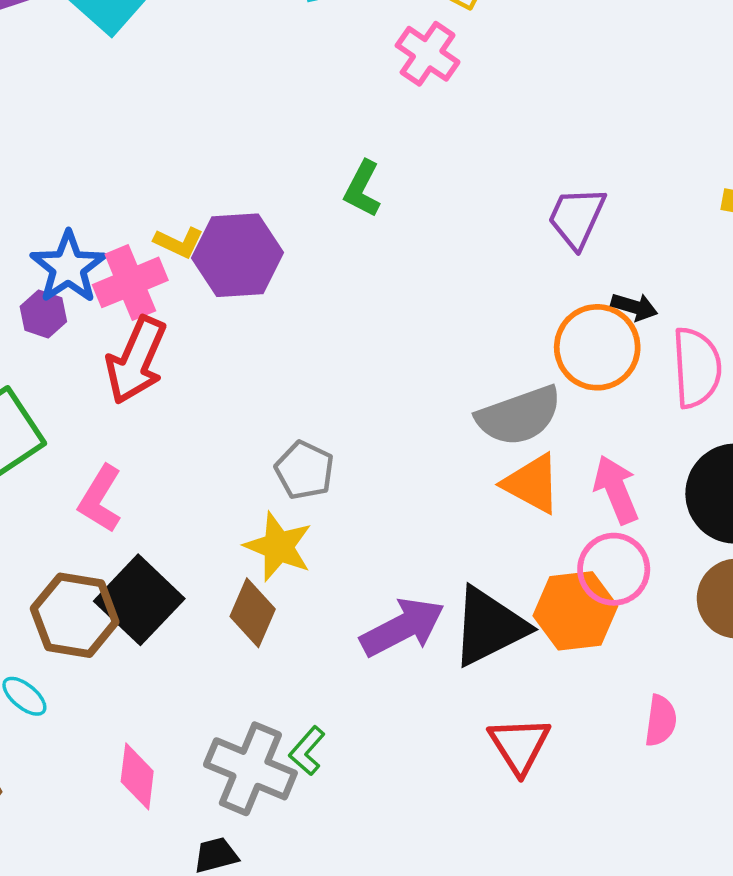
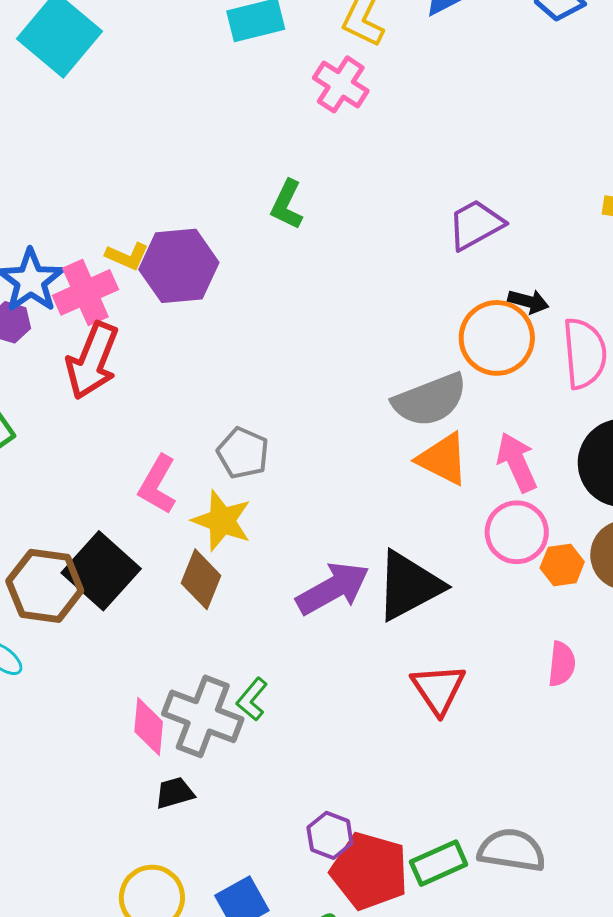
purple trapezoid: (577, 218) -> (476, 225), turned 38
pink L-shape: (100, 499) -> (157, 485), moved
orange hexagon: (575, 611) -> (562, 565), moved, size x0.6
pink diamond: (137, 776) -> (149, 727), moved

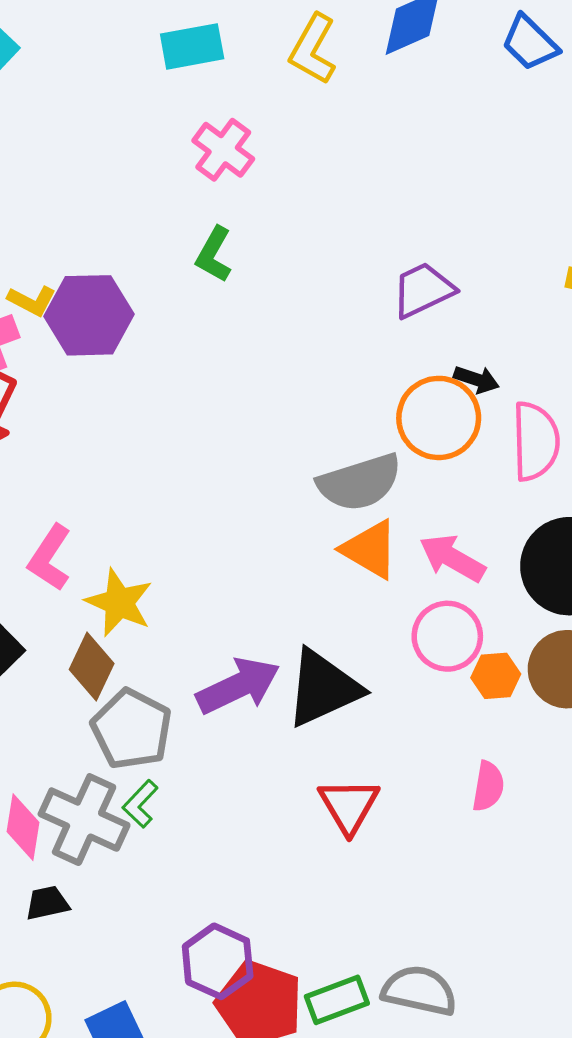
pink cross: (341, 84) -> (223, 150), moved
gray pentagon: (243, 453) -> (132, 729), moved, size x1.4
pink arrow: (517, 462) -> (452, 558), turned -40
purple hexagon: (330, 835) -> (218, 961), size x1.4

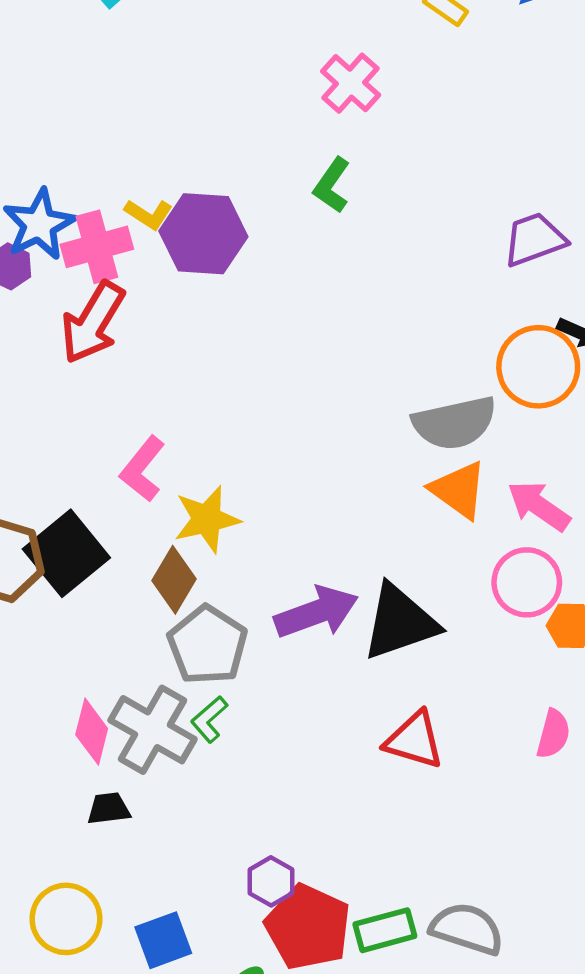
yellow star: (119, 603) -> (207, 519), turned 30
red triangle: (349, 806) -> (414, 740), turned -48
purple hexagon: (218, 961) -> (271, 881), size x0.7

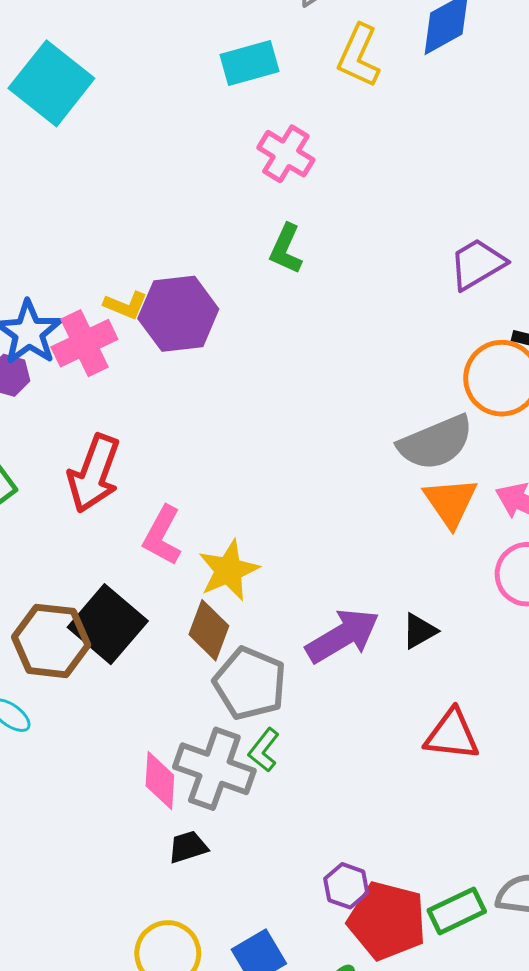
red arrow: (93, 322) -> (94, 474), moved
orange triangle: (459, 490) -> (450, 502), turned 30
black triangle: (400, 622) -> (419, 631), size x0.5

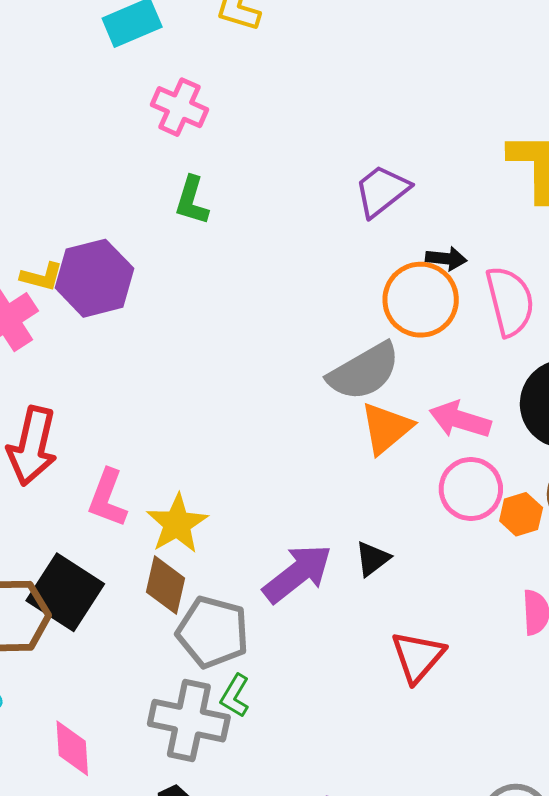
orange triangle: (450, 502) -> (386, 428), turned 32
red triangle: (452, 735) -> (418, 657), turned -48
pink diamond: (160, 780) -> (72, 748), moved

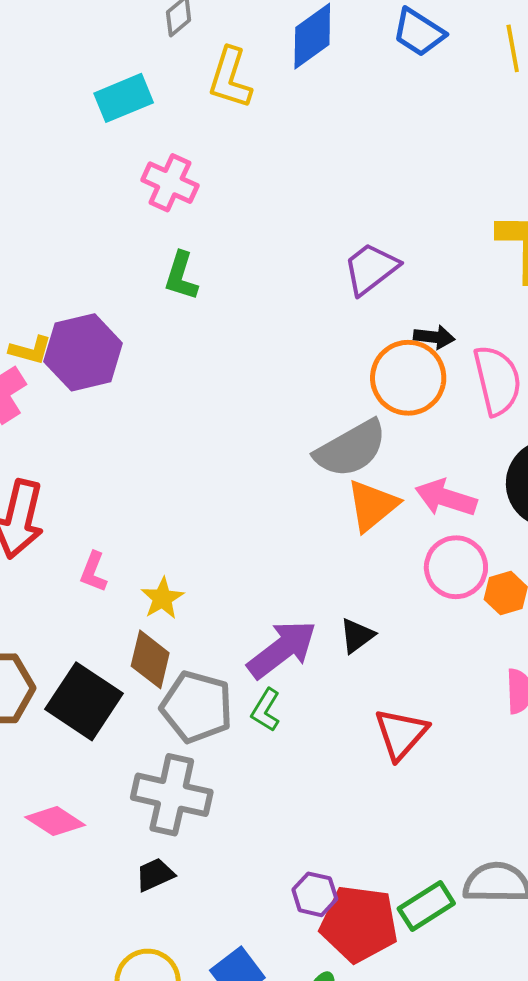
pink L-shape: (108, 498) -> (93, 572), size x0.7
yellow star: (177, 524) -> (162, 598), size x0.7
black square: (65, 592) -> (84, 701), moved
green L-shape: (235, 696) -> (266, 710), moved
pink diamond: (72, 748) -> (55, 821), turned -54

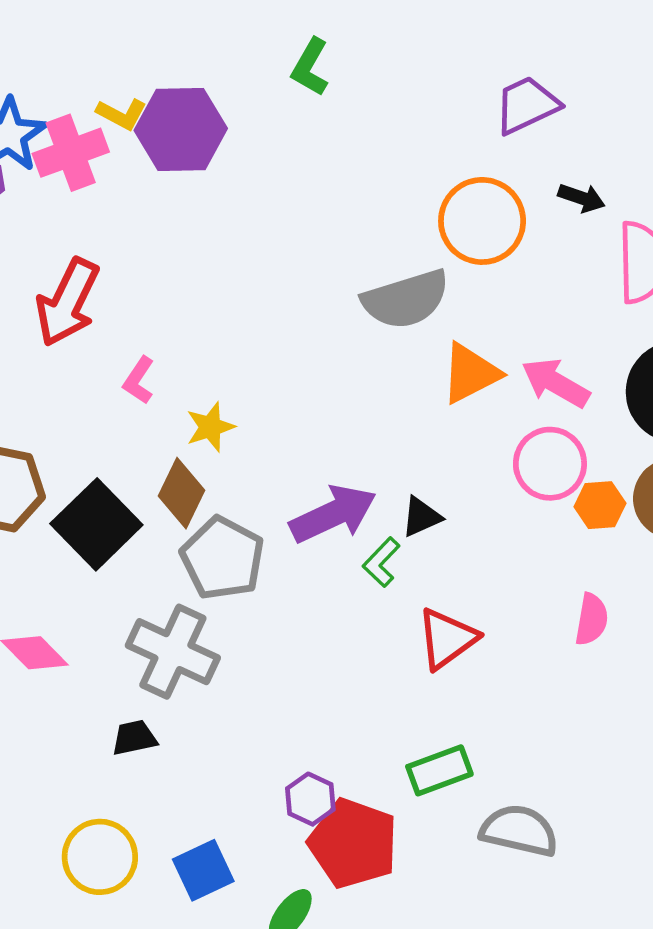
orange circle: (408, 378) -> (482, 221), moved
gray semicircle: (351, 449) -> (406, 299), moved
green L-shape: (266, 710) -> (381, 562), moved
green rectangle: (426, 906) -> (439, 770), moved

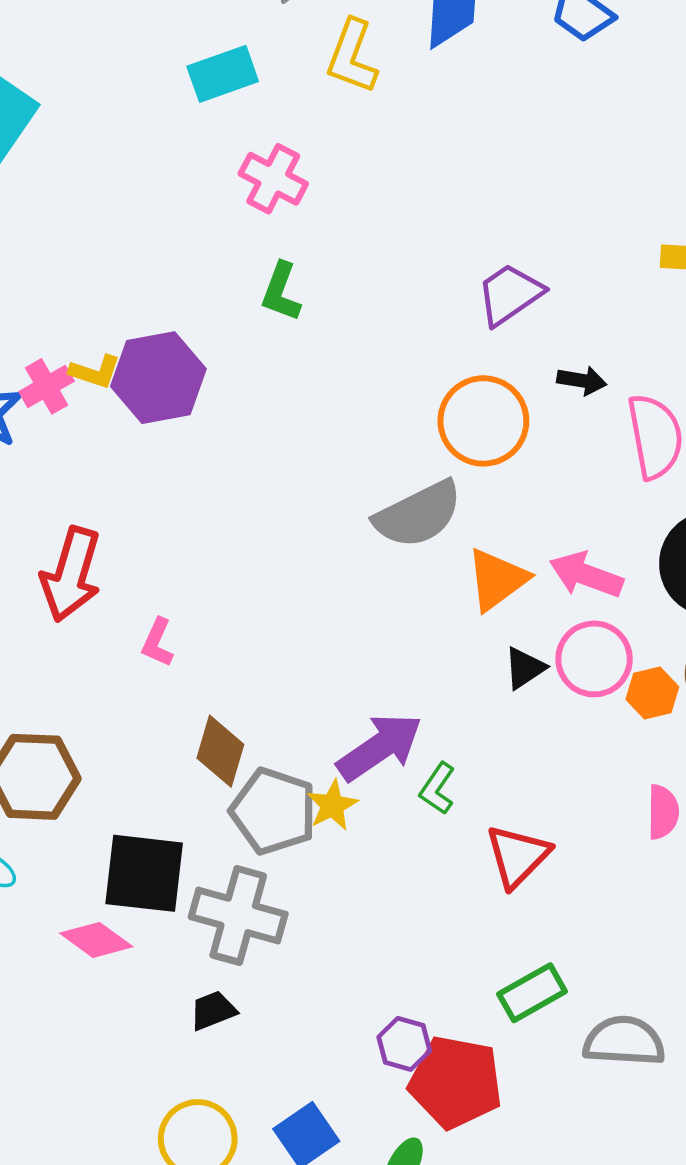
pink cross: (71, 153) -> (47, 386), moved, size x0.7
yellow star: (210, 427) -> (332, 805), moved
black triangle: (421, 517) -> (525, 668), moved
black square: (96, 524) -> (144, 873), moved, turned -30

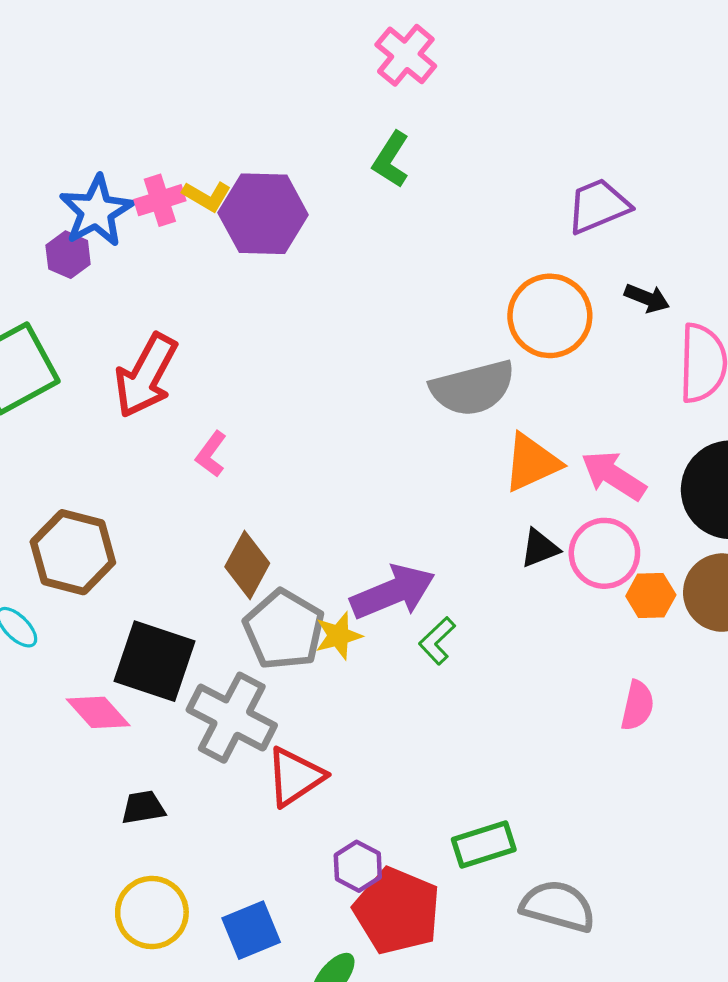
red triangle: (518, 856) -> (295, 777), moved
black trapezoid: (213, 1011) -> (143, 808), moved

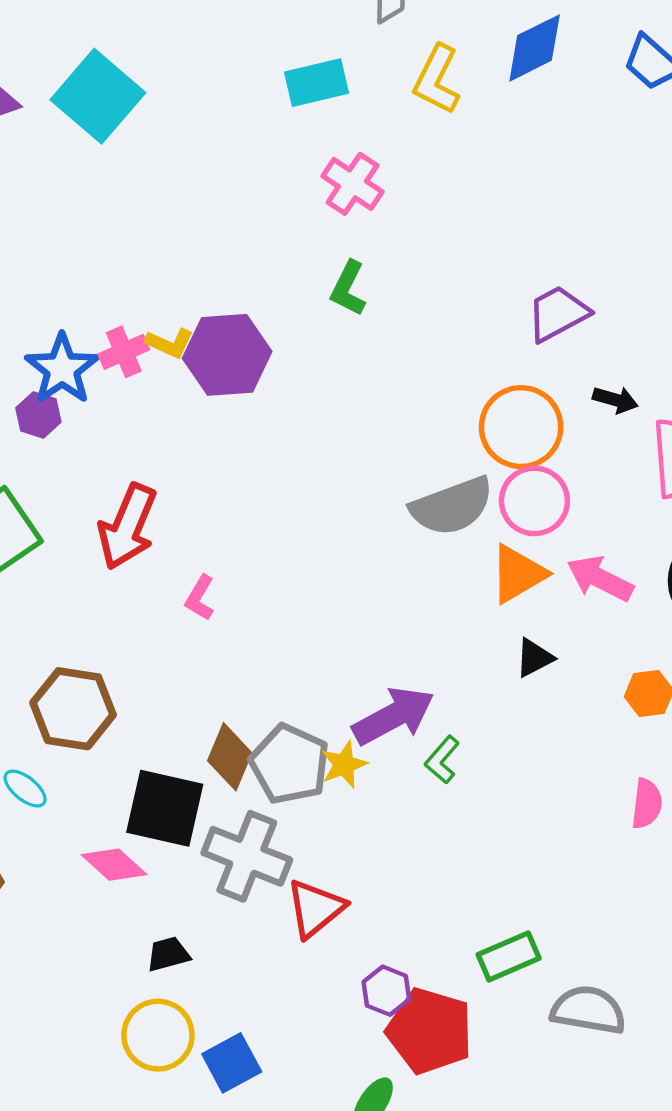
pink circle: (604, 553) -> (534, 501), moved
brown diamond: (247, 565) -> (230, 757), moved
yellow circle: (152, 913) -> (158, 1035), moved
blue square: (251, 930) -> (232, 1063), moved

